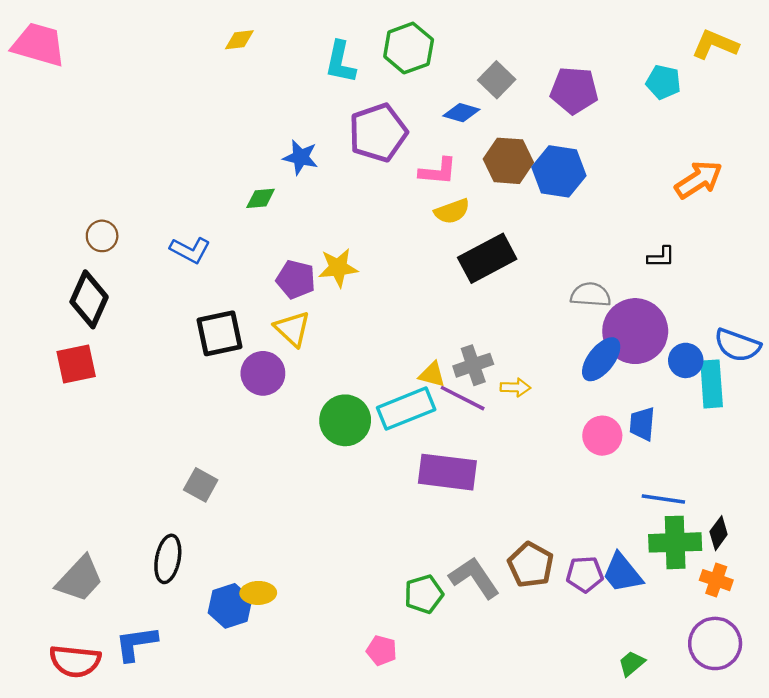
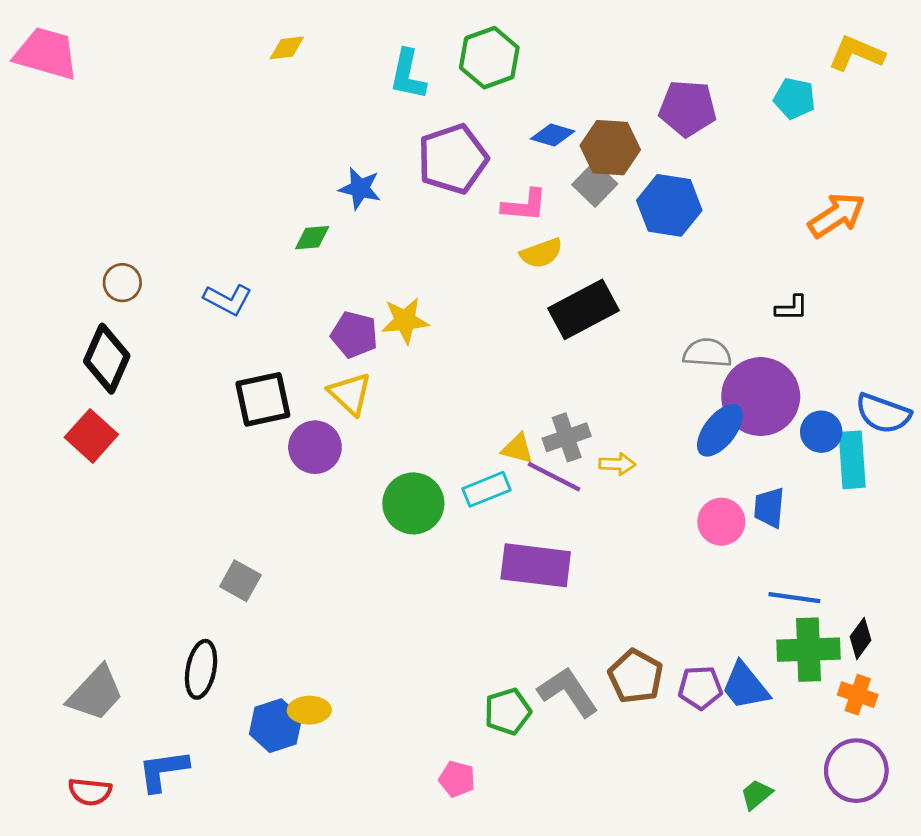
gray square: (497, 80) -> (595, 184), moved
brown hexagon: (508, 161) -> (610, 148), moved
red square: (76, 364) -> (91, 436), turned -36
cyan rectangle: (406, 409) -> (486, 489), size x0.7
red semicircle: (75, 661) -> (90, 792), size x0.7

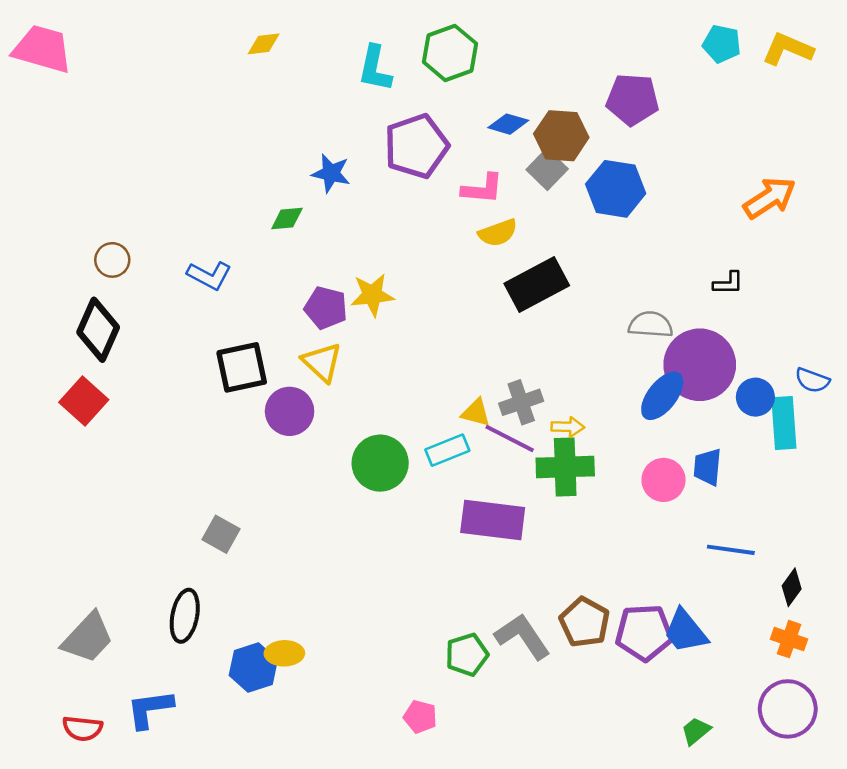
cyan pentagon: (794, 98) -> (722, 44), moved
blue semicircle: (883, 413) -> (812, 380), size x0.7
green cross: (809, 650) -> (565, 467), moved
purple pentagon: (700, 688) -> (644, 633), size x1.4

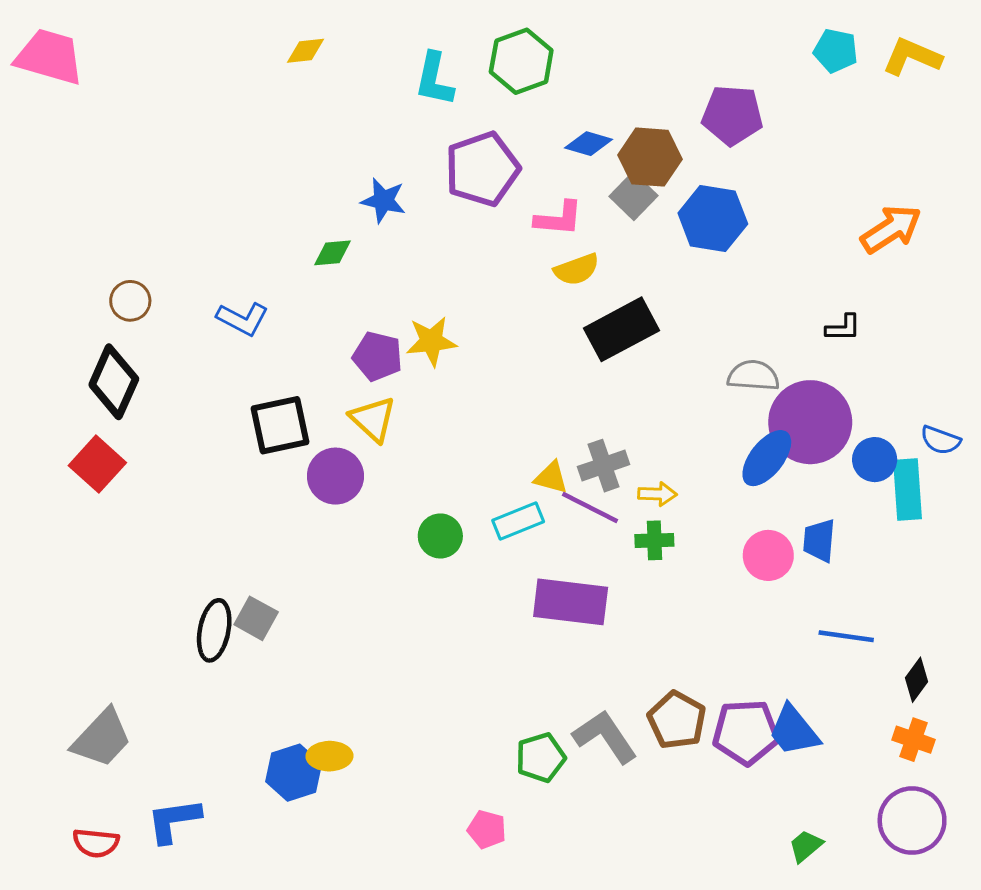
green circle: (380, 463) -> (440, 536), size x0.7
green cross: (565, 467) -> (654, 540), size x0.6
black ellipse: (185, 616) -> (214, 630), moved

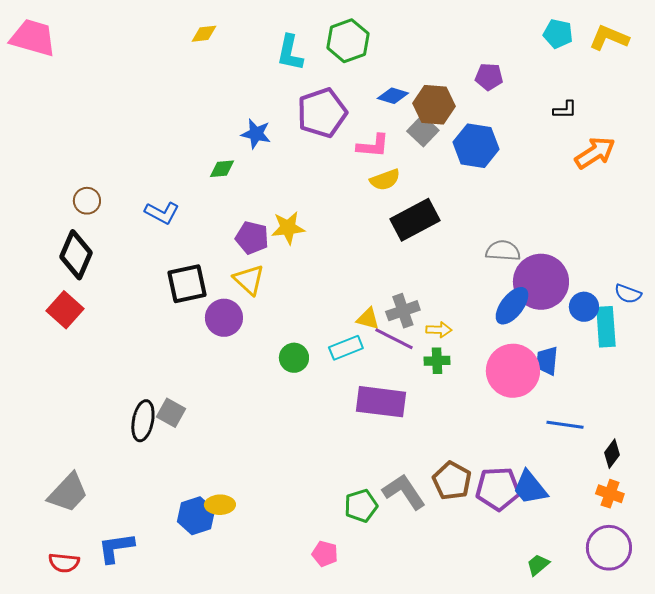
purple pentagon: (732, 115) -> (489, 77), size x0.7
black L-shape: (843, 328) -> (565, 110), moved
pink circle: (768, 555) -> (513, 371), size x1.6

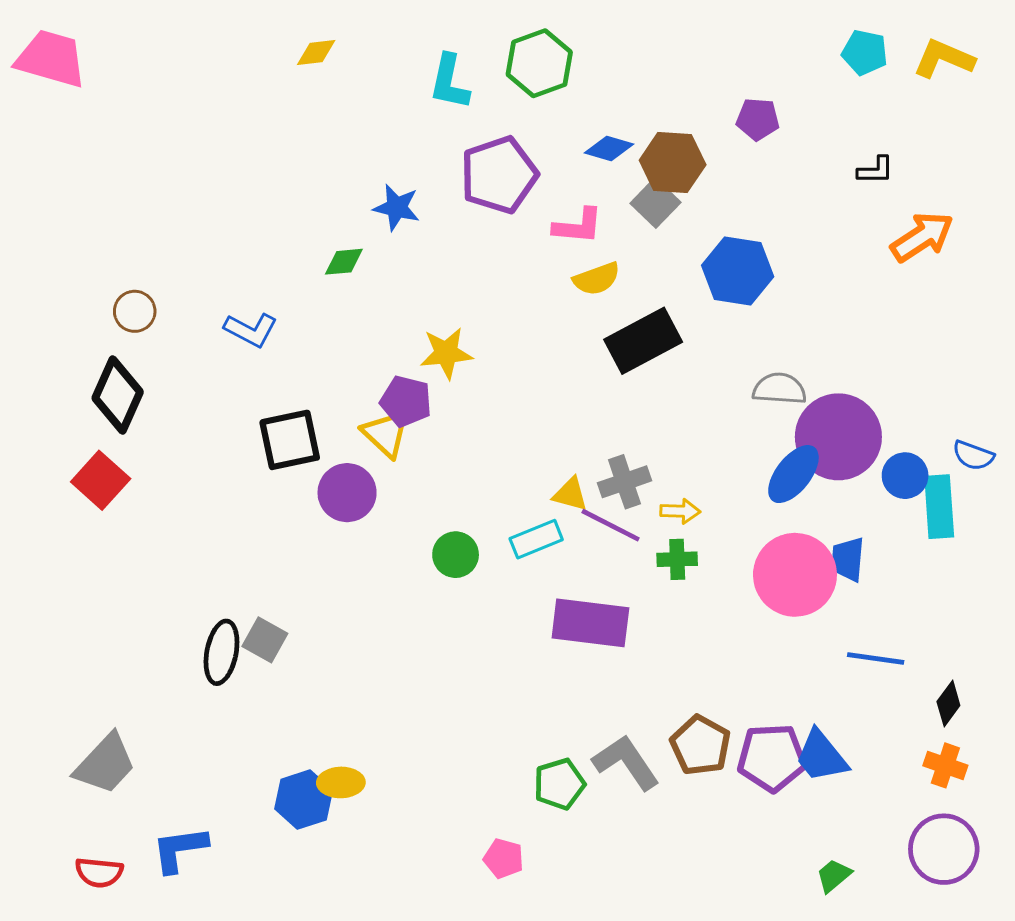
blue hexagon: (476, 146) -> (738, 271), moved
purple pentagon: (252, 238) -> (406, 401), moved

